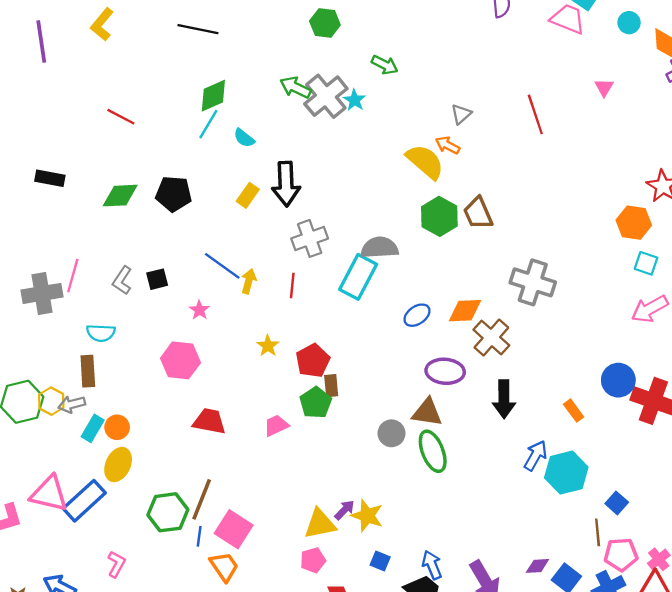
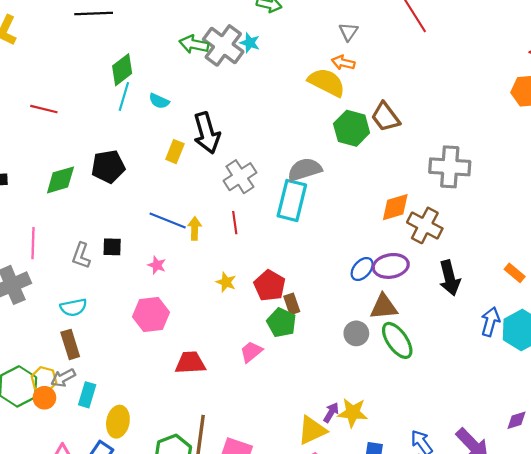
pink line: (73, 276) -> (33, 243), moved
black square: (157, 279) -> (112, 247), turned 30
blue ellipse: (417, 315) -> (362, 269), moved
orange circle: (117, 427) -> (44, 398), moved

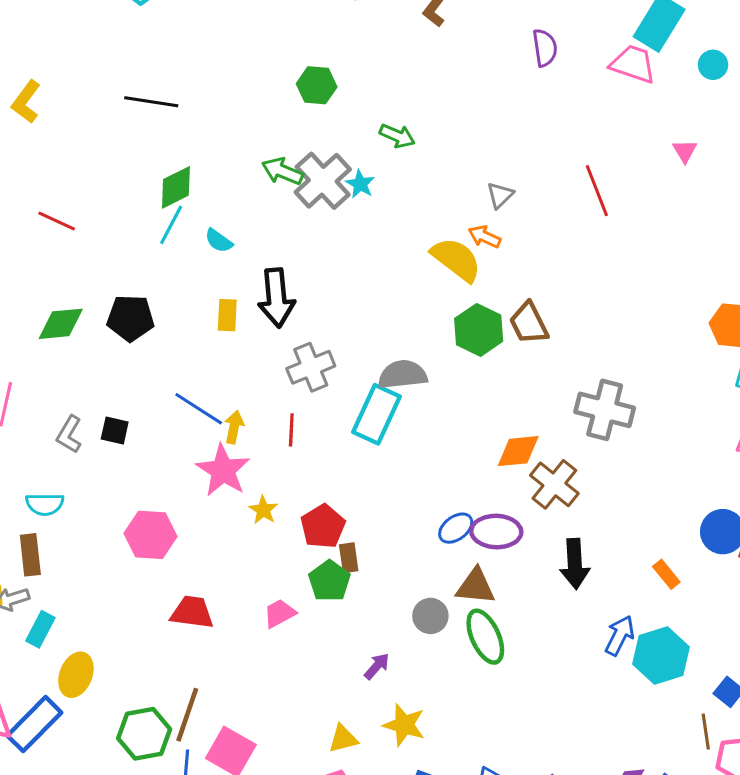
yellow rectangle: (175, 152) -> (227, 315), turned -30
pink star: (157, 265) -> (223, 470), moved, size x2.0
purple arrow: (331, 412) -> (377, 666), moved
yellow triangle: (312, 430) -> (343, 739), size x0.7

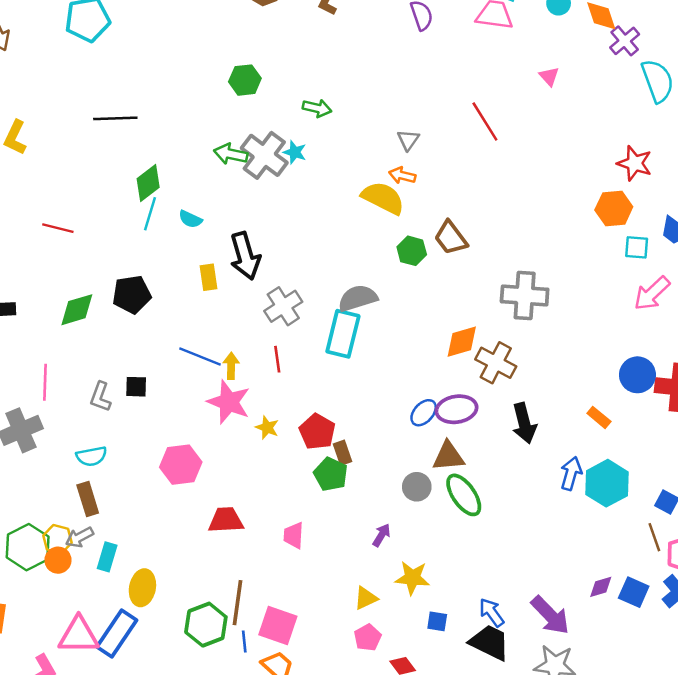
green hexagon: (479, 330) -> (412, 251), size x0.7
pink trapezoid: (280, 613) -> (294, 535), moved, turned -48

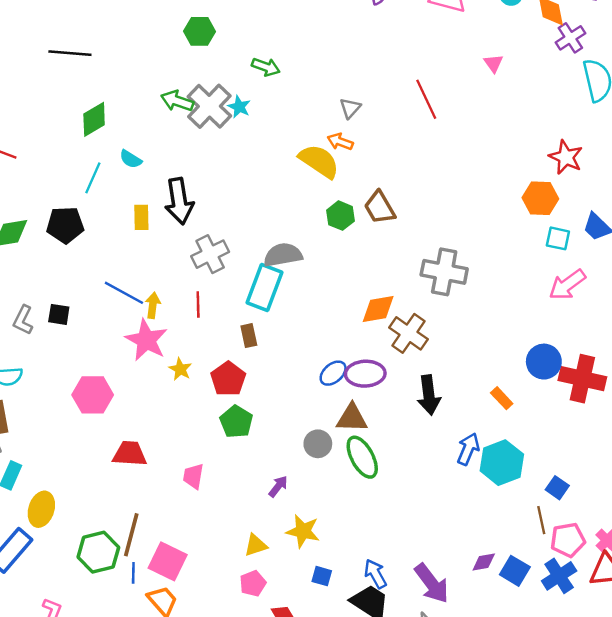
cyan line: (150, 214) -> (93, 178), moved
brown rectangle: (343, 453) -> (249, 336), moved

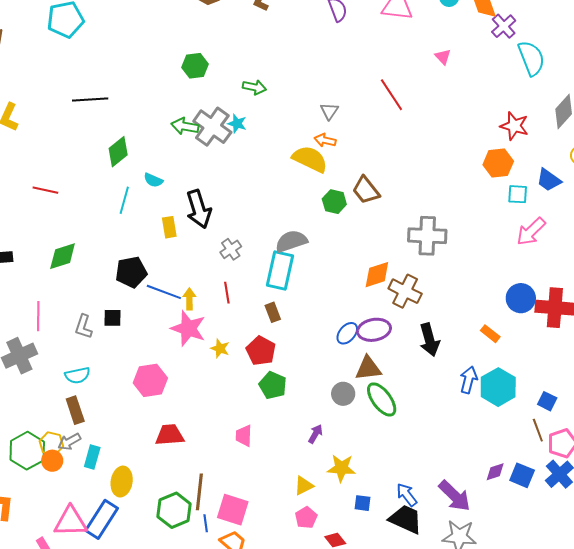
black pentagon: (65, 225) -> (131, 272), moved
gray cross: (210, 254) -> (231, 249), size x0.7
red trapezoid: (130, 454) -> (170, 435), moved

